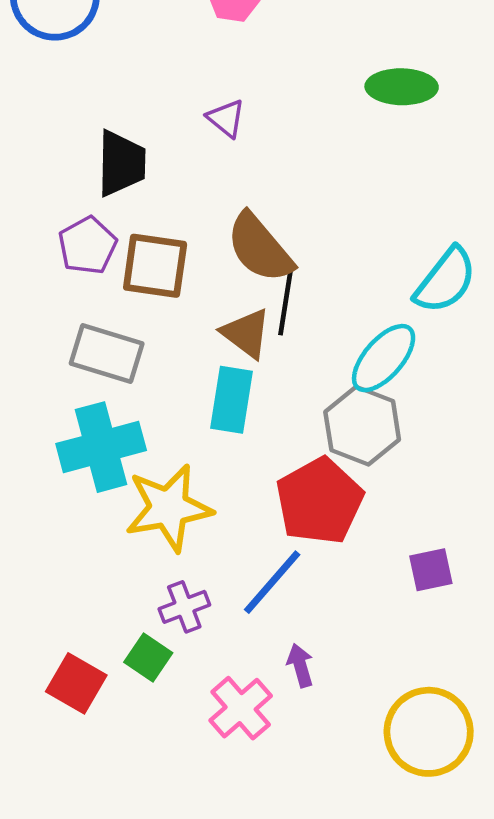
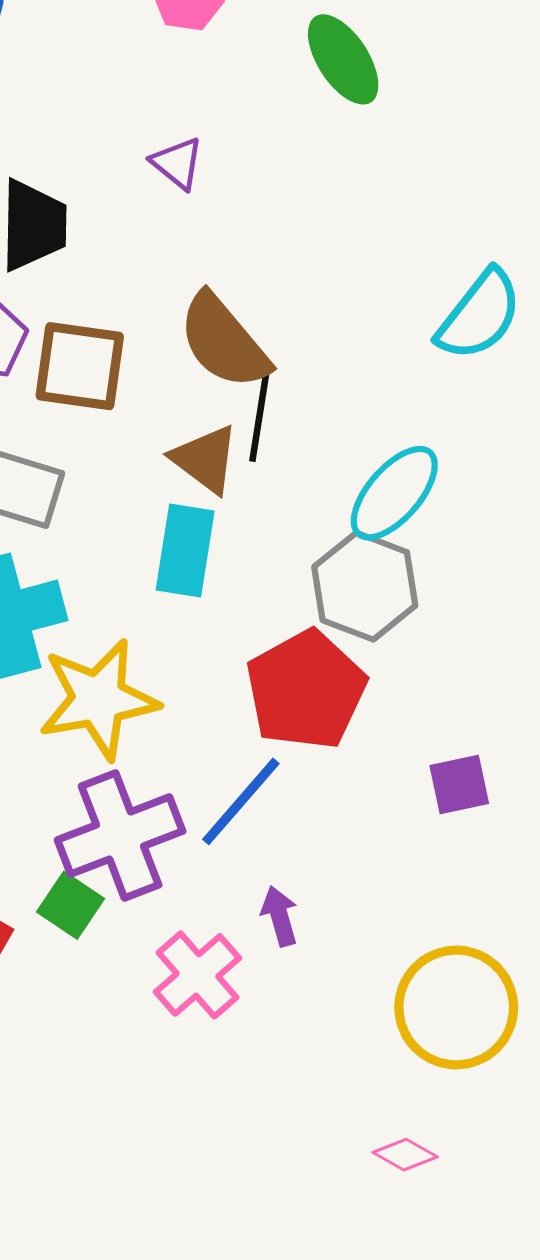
green ellipse: (402, 87) -> (343, 59), moved, turned 56
cyan semicircle: (446, 280) -> (479, 315), moved
purple cross: (184, 607) -> (120, 836), size x1.8

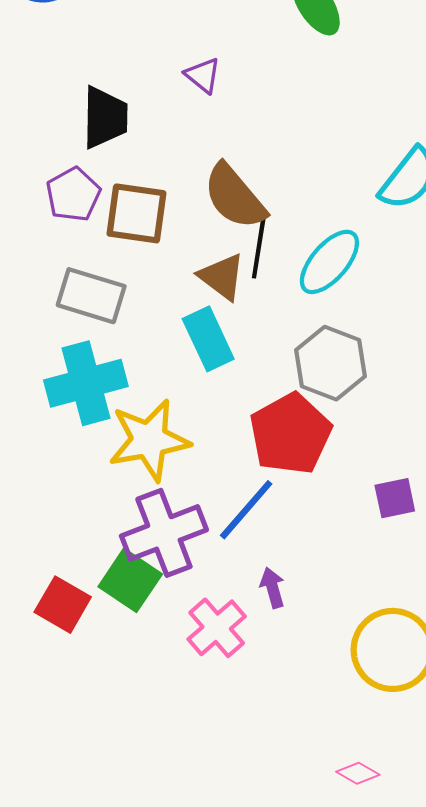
cyan ellipse: (394, 493) -> (329, 262), moved
cyan rectangle: (185, 551) -> (208, 339), turned -34
green square: (70, 905) -> (130, 580), size x1.4
pink diamond: (405, 1155) -> (358, 773), moved

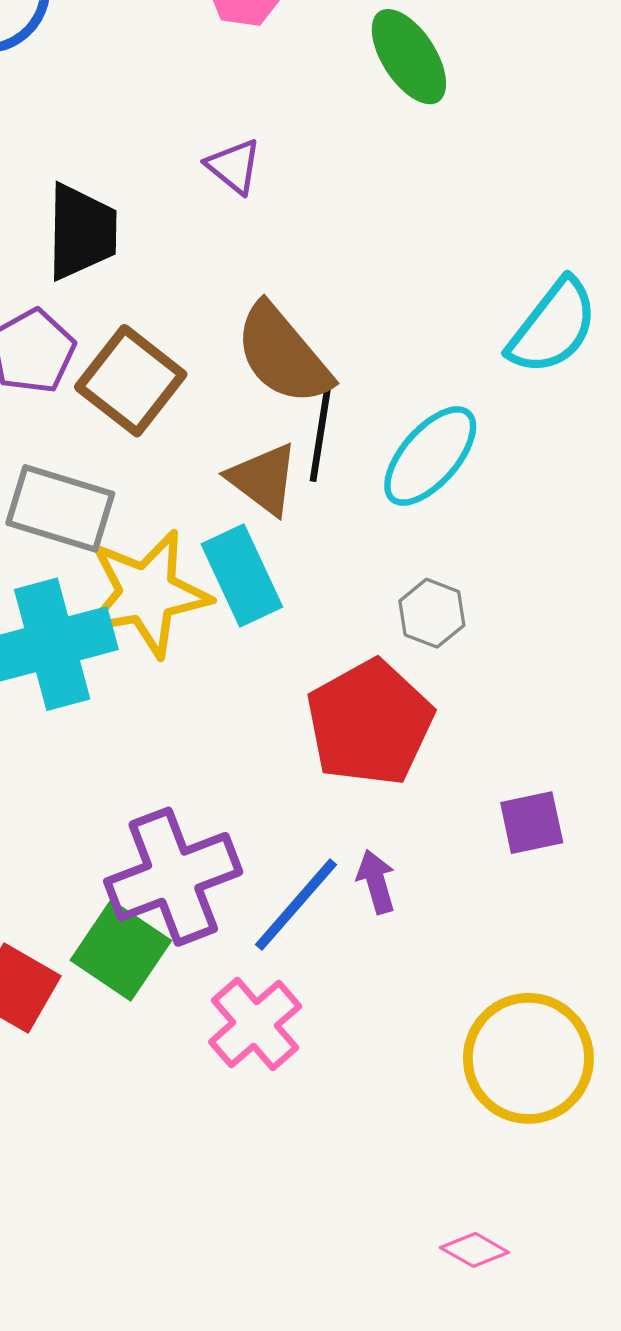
brown square: (136, 213) -> (131, 381), turned 30
gray hexagon: (330, 363) -> (432, 613), size x0.6
yellow star: (149, 440) -> (147, 594), moved
blue line: (246, 510) -> (296, 905), moved
purple arrow: (273, 588) -> (376, 882), moved

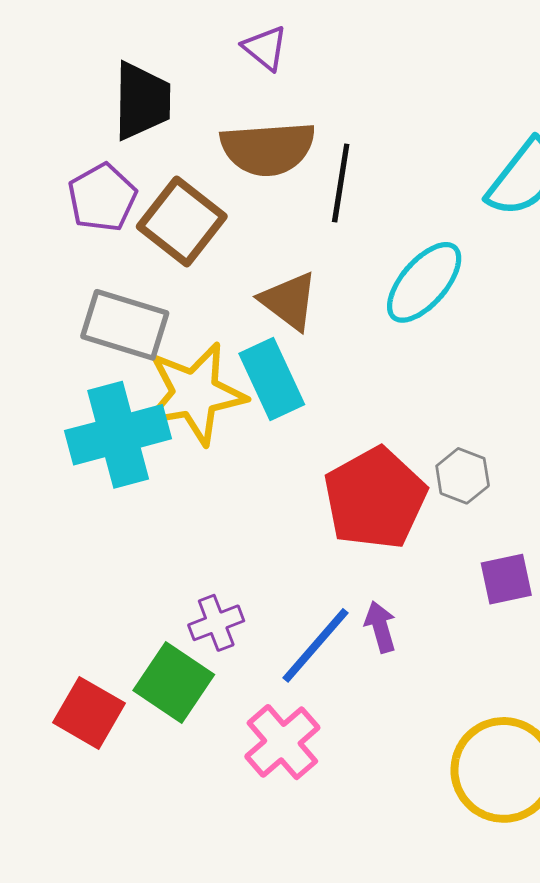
brown semicircle: (283, 355) -> (268, 149), moved, turned -54
black line: (321, 433) -> (341, 183), moved
gray hexagon: (432, 613) -> (463, 476), moved
purple cross: (173, 877) -> (216, 623), size x0.5

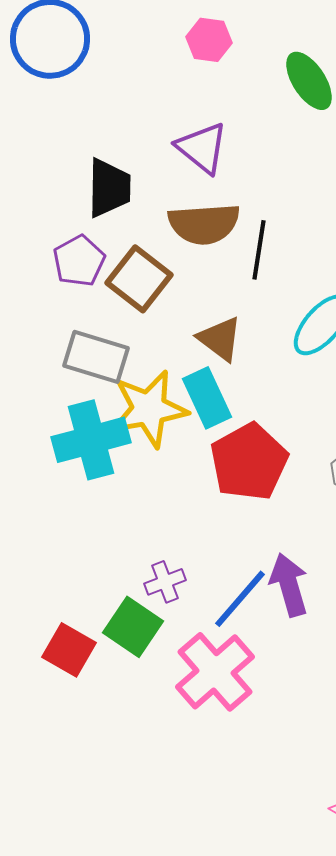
purple triangle: (265, 48) -> (202, 148), size x1.5
red pentagon: (375, 498) -> (249, 462), moved
purple arrow: (380, 627) -> (289, 585), size x1.6
pink cross: (282, 742) -> (215, 672), size x1.4

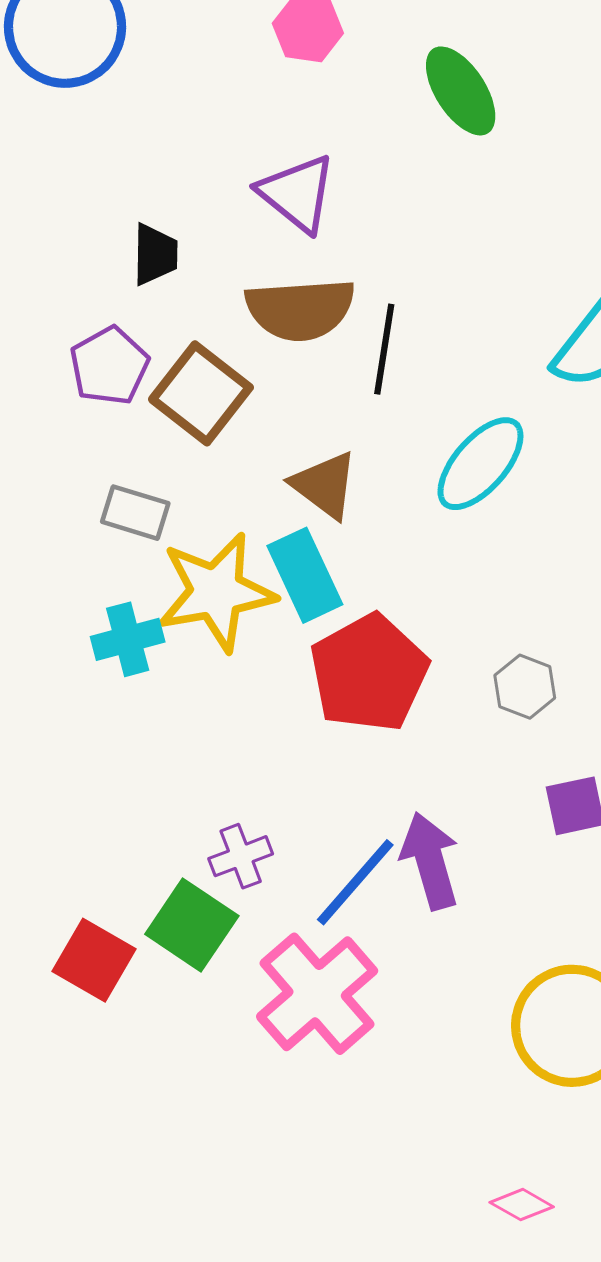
black trapezoid: (109, 188) -> (155, 254), size x0.7
gray rectangle: (96, 357) -> (135, 513), size x0.7
cyan cross: (91, 440) -> (128, 639), size x0.6

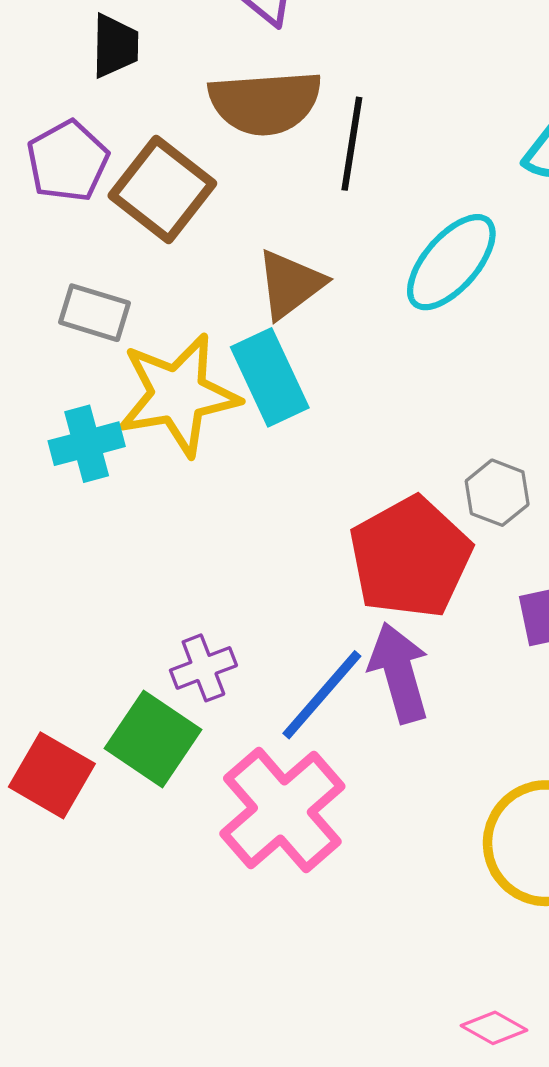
brown triangle: (325, 485) -> (290, 284), turned 46
red pentagon: (369, 673) -> (410, 557), moved

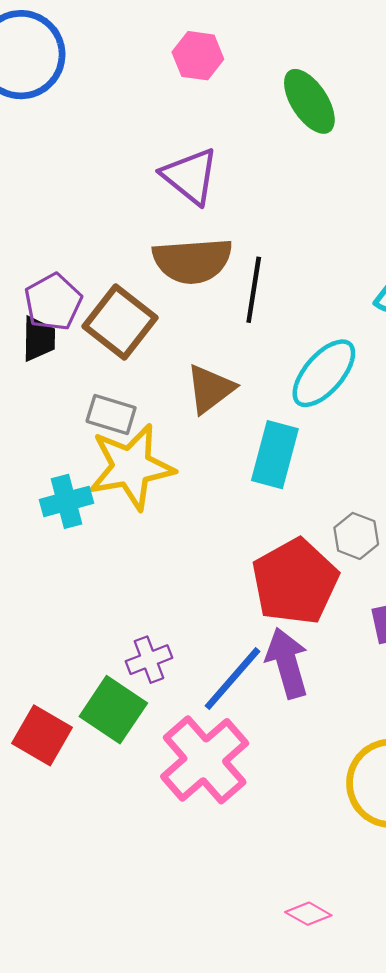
black trapezoid: (115, 46) -> (39, 339), moved
gray rectangle: (94, 313) -> (111, 414), moved
cyan rectangle: (270, 377) -> (275, 455), moved, turned 40
pink diamond: (494, 1028) -> (308, 914), moved

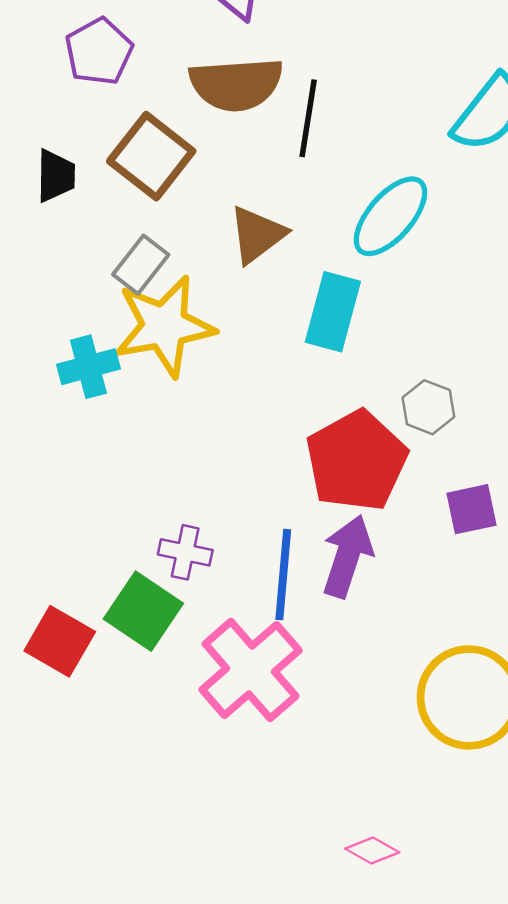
purple pentagon: (53, 302) -> (99, 52), moved
gray rectangle: (111, 414) -> (141, 265), turned -69
purple cross: (149, 660) -> (185, 552), turned 33
purple arrow: (287, 663) -> (347, 556), turned 34
blue line: (233, 679) -> (283, 575), turned -36

